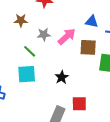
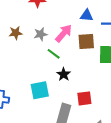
brown star: (21, 20) -> (16, 33), moved
green line: (30, 51) -> (54, 54), moved
cyan square: (27, 74) -> (40, 90), moved

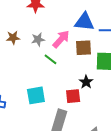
blue triangle: (87, 15) -> (84, 22), size x1.5
black star: (64, 74) -> (86, 82), moved
red square: (84, 98) -> (73, 96), moved

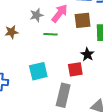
brown star: (13, 38) -> (12, 32), moved
green line: (51, 59) -> (50, 34), turned -32

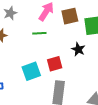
gray star: (37, 15) -> (10, 13), moved
red square: (75, 69) -> (55, 64), moved

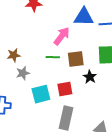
gray star: (10, 13) -> (23, 73), moved
brown square: (70, 16) -> (76, 59), moved

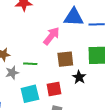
green line: (53, 57) -> (30, 64), moved

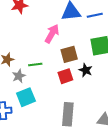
red square: (54, 89) -> (65, 76), moved
cyan square: (30, 94) -> (26, 97), moved

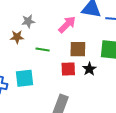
gray star: (19, 76) -> (28, 21), moved

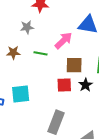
gray star: (28, 21) -> (27, 27), moved
green line: (43, 49) -> (40, 53), moved

